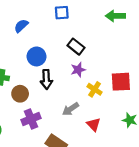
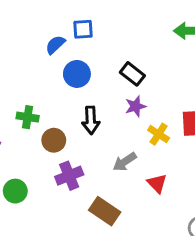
blue square: (62, 13) -> (83, 29), moved
blue circle: (37, 56) -> (77, 74), moved

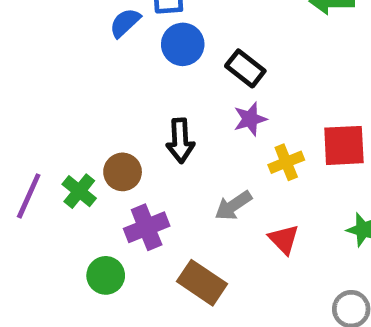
blue circle: (77, 74) -> (183, 44), moved
green cross: (28, 117) -> (79, 191), moved, turned 30
yellow cross: (159, 134) -> (286, 162), turned 35
green circle: (15, 191) -> (106, 275), moved

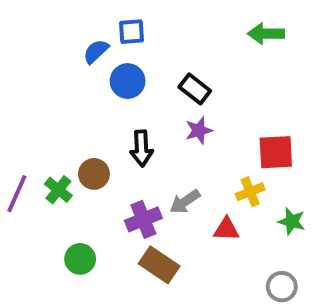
blue circle: (183, 44) -> (128, 81), moved
yellow cross: (286, 162) -> (250, 192), moved
purple cross: (147, 227) -> (143, 219), moved
red triangle: (284, 239) -> (226, 229), turned -44

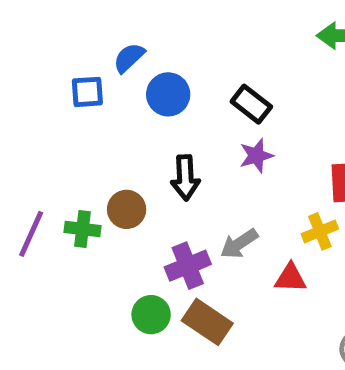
blue square: (132, 32) -> (87, 92), moved
green cross: (58, 190) -> (83, 229), turned -32
green circle: (80, 259) -> (151, 315), moved

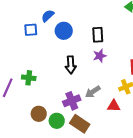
black rectangle: (251, 104) -> (98, 35), turned 49
brown circle: (127, 209) -> (39, 114), moved
green cross: (83, 229) -> (29, 78), moved

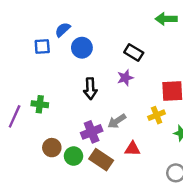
black rectangle: (98, 35) -> (134, 53), moved, turned -56
red triangle: (114, 106) -> (132, 149), moved

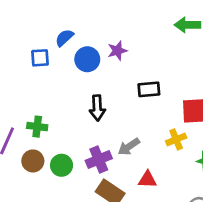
black rectangle: (134, 53) -> (149, 89), moved, turned -36
purple star: (125, 78) -> (117, 51), moved
brown circle: (52, 148) -> (33, 161), moved
green circle: (73, 156) -> (62, 165), moved

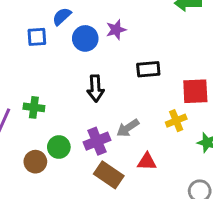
brown circle: (33, 161) -> (35, 162), moved

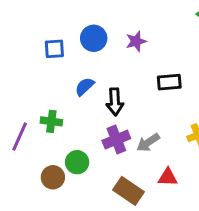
blue semicircle: (62, 16) -> (85, 87), moved
blue circle: (85, 38) -> (94, 38), moved
purple cross: (97, 141) -> (116, 139), moved

